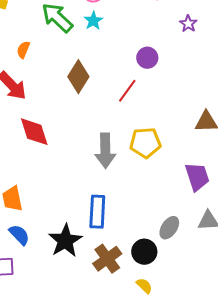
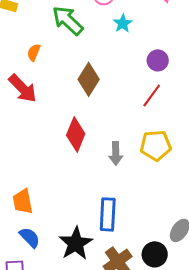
cyan star: (93, 21) -> (123, 23), moved
red line: (127, 91) -> (152, 95), moved
red diamond: (34, 132) -> (76, 134), moved, turned 40
gray arrow: (105, 151) -> (116, 153), size x0.7

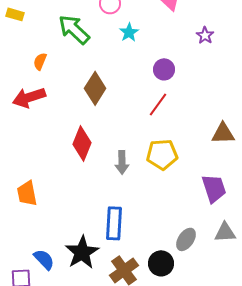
red arrow: (23, 88) -> (29, 97), turned 116
orange trapezoid: (23, 201) -> (27, 193), moved
blue semicircle: (30, 237) -> (44, 259), moved

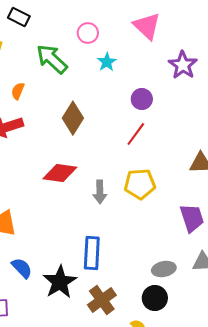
purple star: (205, 35) -> (183, 65), size x1.6
red diamond: (82, 143) -> (60, 173), turned 76
gray ellipse: (186, 239) -> (164, 269), turned 45
blue semicircle: (44, 259) -> (22, 268), moved
black circle: (161, 263) -> (155, 298), moved

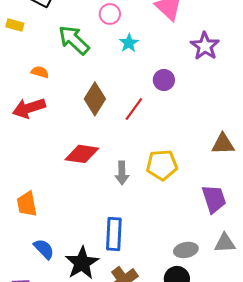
orange semicircle: (18, 91) -> (40, 72), turned 84
red line: (136, 134) -> (134, 109), moved

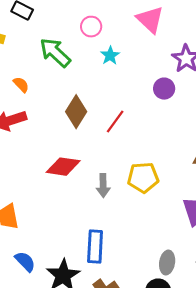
orange semicircle: (40, 72) -> (21, 85), turned 30
purple circle: (164, 80) -> (164, 89), moved
gray ellipse: (186, 250) -> (167, 263), turned -70

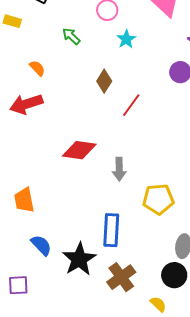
green arrow: (55, 53) -> (71, 36), size x0.6
brown diamond: (76, 112) -> (104, 81), moved, size x0.7
yellow pentagon: (143, 178) -> (158, 199), moved

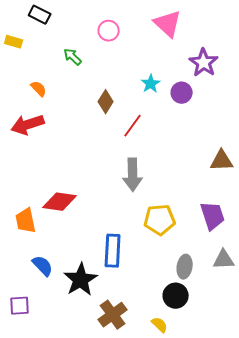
cyan star: (126, 39) -> (151, 84), moved
red diamond: (79, 150) -> (60, 202), moved
gray arrow: (119, 169) -> (133, 175), moved, size x1.4
brown cross: (121, 277) -> (113, 315), moved

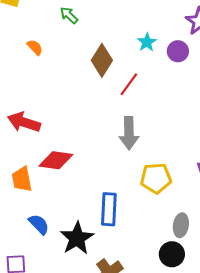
brown diamond: (106, 102) -> (102, 60), size x1.4
red arrow: (28, 125) -> (24, 122), moved, turned 36

